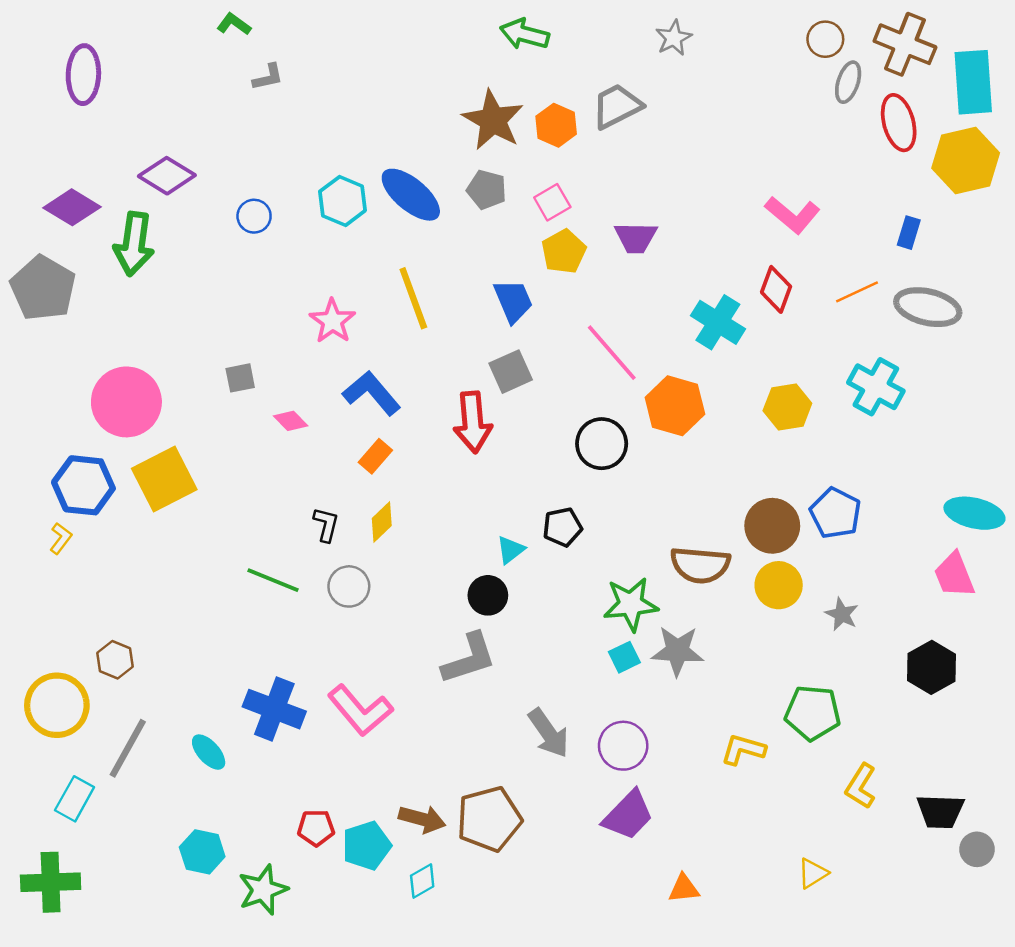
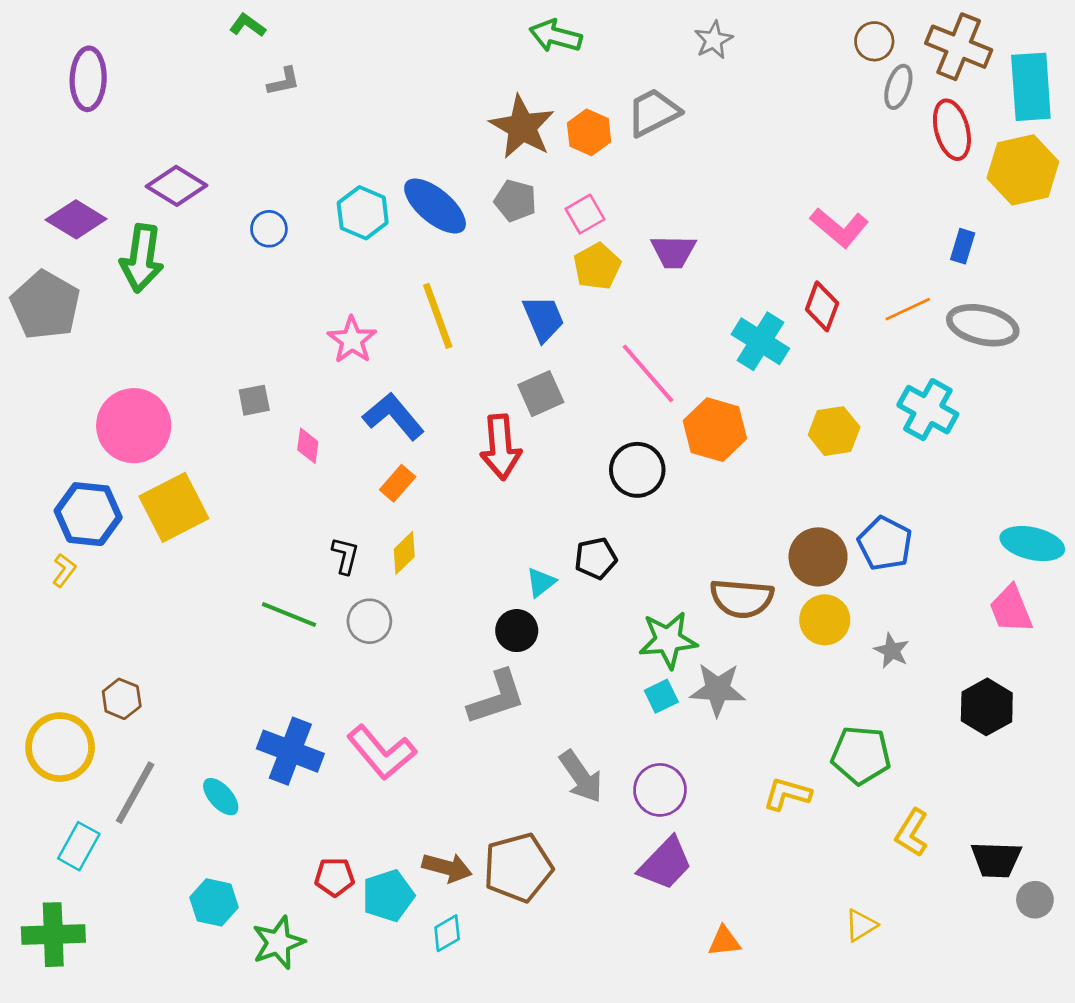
pink diamond: (291, 421) -> (308, 446), turned 52

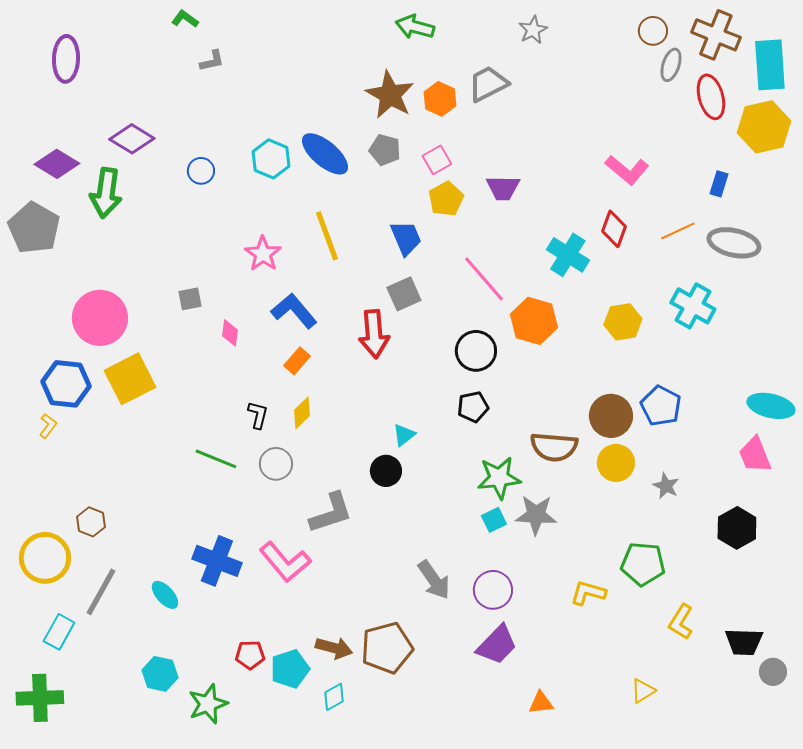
black pentagon: (596, 558) -> (473, 407), moved
gray L-shape: (497, 698) -> (331, 513), moved

